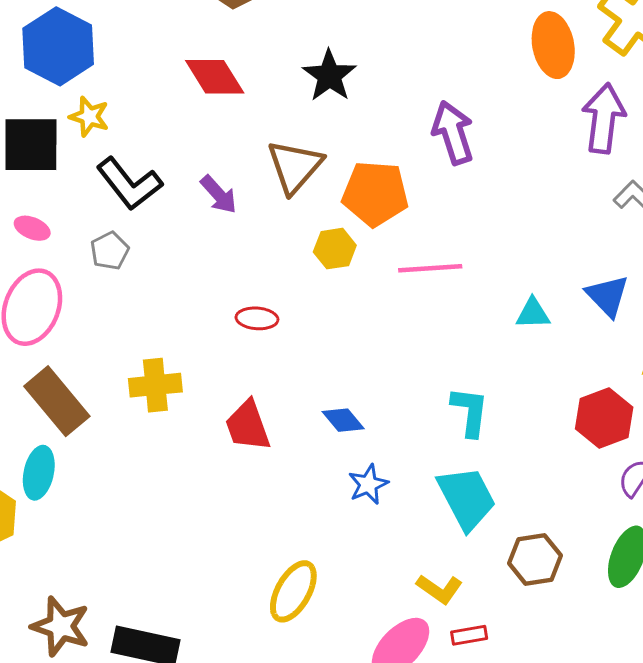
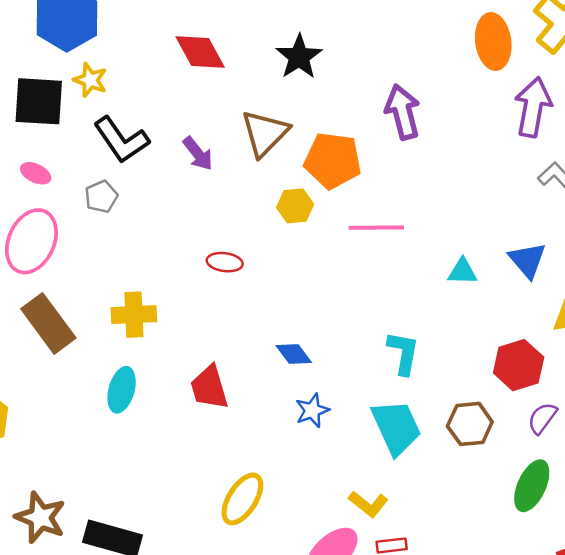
red trapezoid: (248, 426) -> (209, 387), moved
cyan ellipse: (39, 473) -> (122, 390), moved
brown hexagon: (535, 559) -> (470, 424), moved

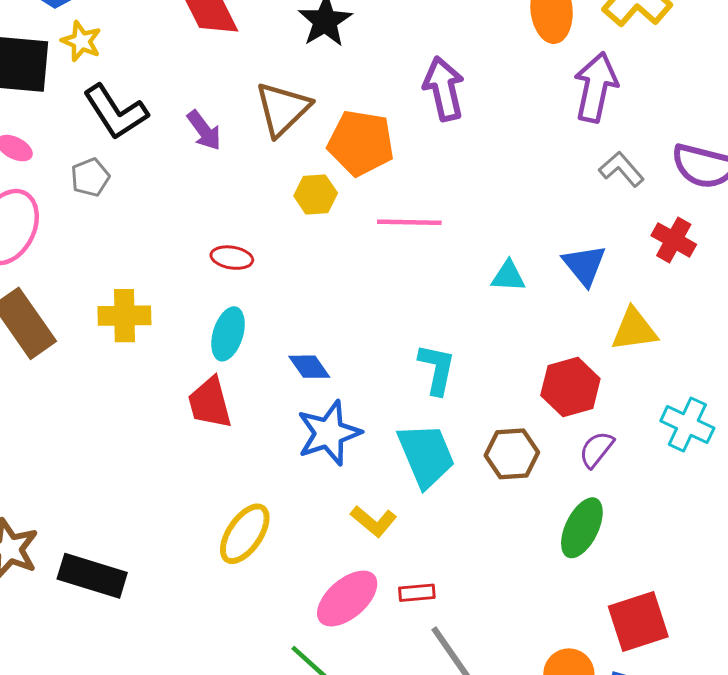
cyan ellipse: (122, 390) -> (228, 334), moved
blue star: (312, 410) -> (329, 433), size x1.6
yellow L-shape: (368, 504) -> (374, 521), moved

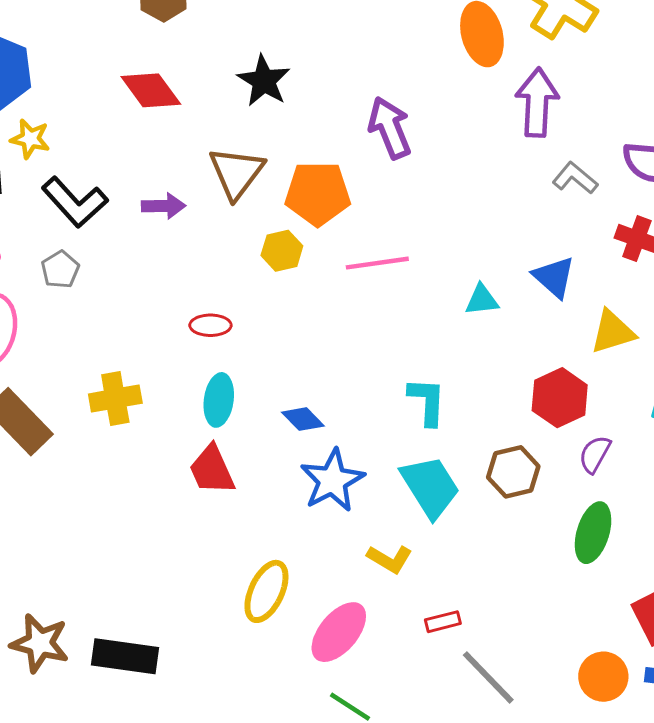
purple arrow: (204, 130) -> (164, 206), turned -45
pink ellipse: (347, 599) -> (339, 632), moved

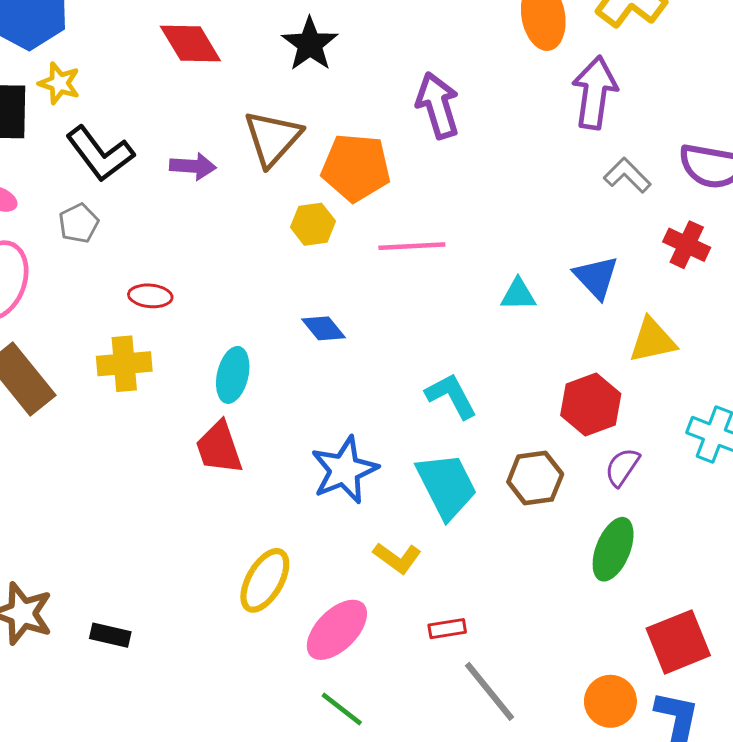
red ellipse: (210, 325) -> (150, 296), moved
cyan L-shape: (427, 401) -> (451, 396), turned -36
blue diamond: (303, 419) -> (324, 328), moved
black rectangle: (125, 656) -> (110, 635), size x0.6

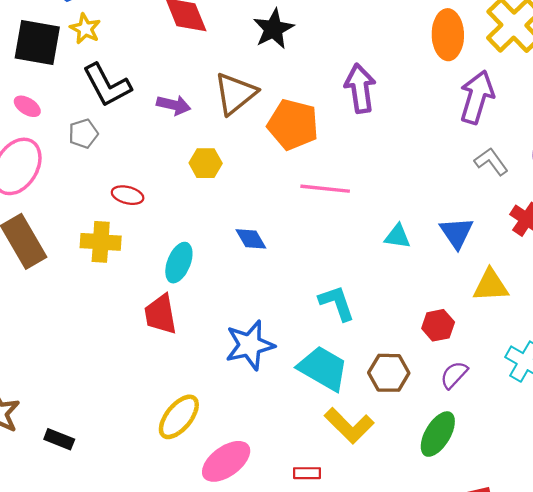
yellow hexagon: (313, 224) -> (206, 163), moved
red hexagon: (591, 404) -> (438, 325), size x0.7
cyan trapezoid: (447, 486) -> (323, 368), turned -42
yellow L-shape: (397, 558) -> (349, 426), moved, size x1.4

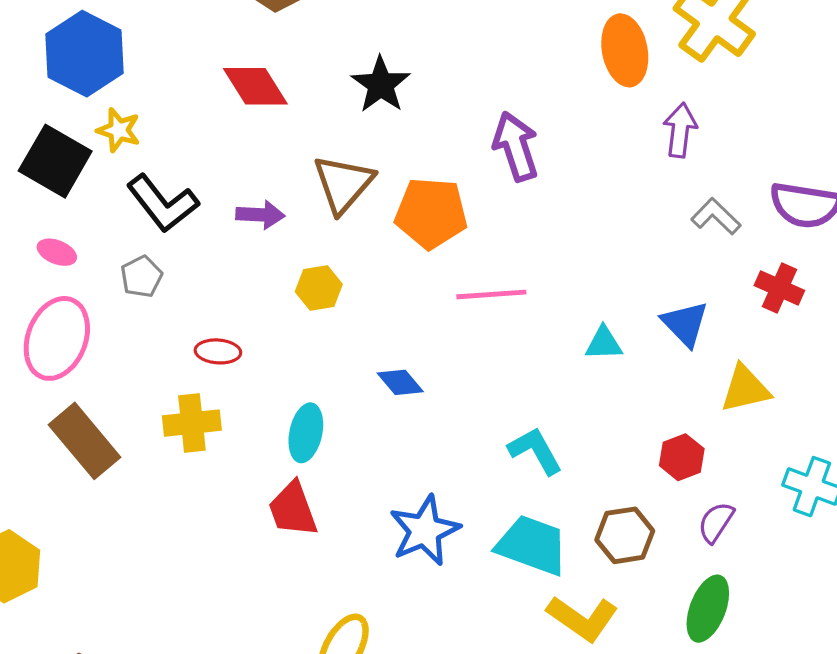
black square: (37, 43) -> (55, 161), turned 30
purple arrow: (477, 97) -> (680, 130), size x0.7

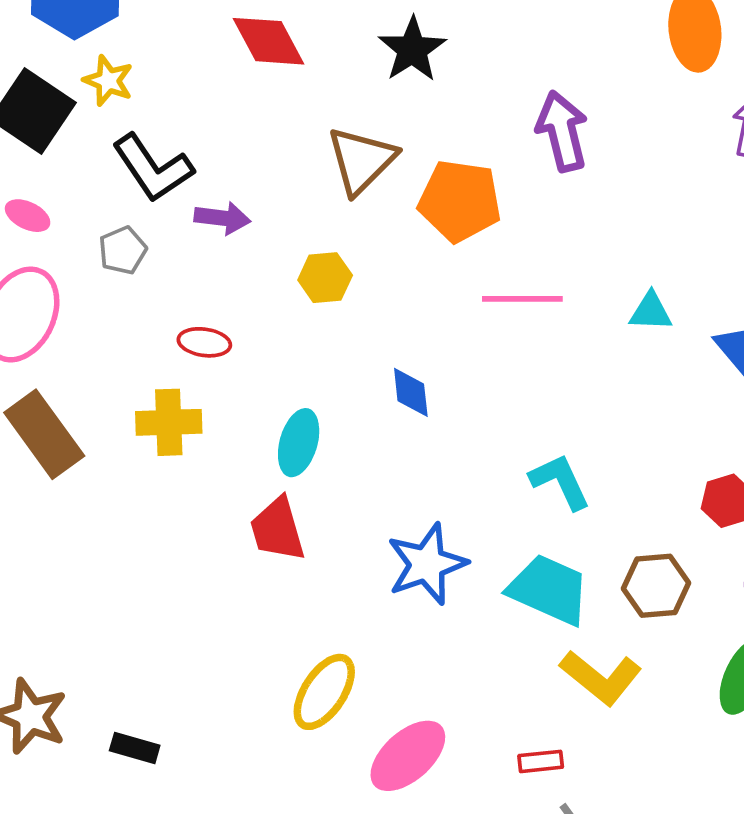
purple arrow: (260, 215) -> (222, 218), moved
cyan triangle: (604, 343) -> (651, 312), moved
blue diamond: (400, 382) -> (411, 392), turned 30

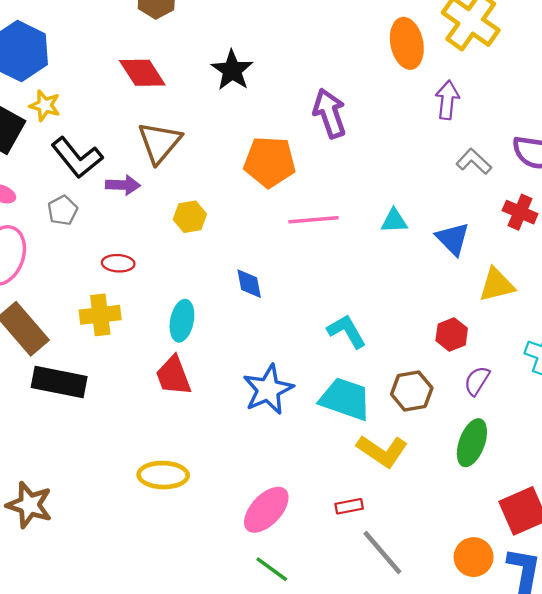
brown triangle: (361, 160) -> (160, 142), moved
yellow ellipse: (324, 692) -> (163, 475), moved, turned 63
black rectangle: (135, 748) -> (59, 382), moved, size x1.8

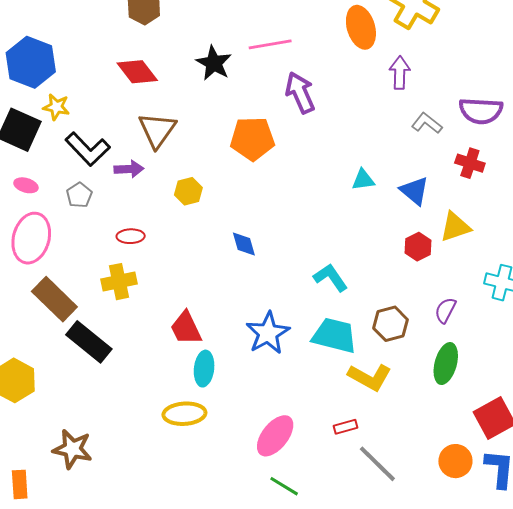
pink line: (314, 220) -> (270, 44), moved
cyan ellipse: (182, 321) -> (204, 369), moved
red hexagon: (452, 334) -> (418, 247), moved
black rectangle: (59, 382) -> (89, 342), turned 33

